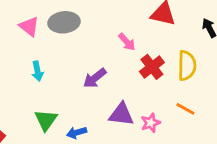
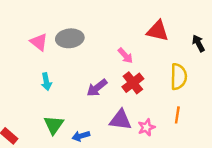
red cross: (152, 67) -> (133, 83), moved
orange line: (185, 109) -> (177, 115), turned 70

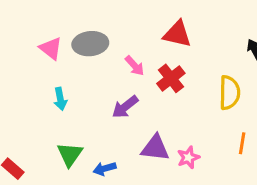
red triangle: (158, 31) -> (177, 34), moved
pink arrow: (125, 56) -> (135, 66), moved
red cross: (133, 83) -> (171, 78), moved
orange line: (177, 115) -> (242, 143), moved

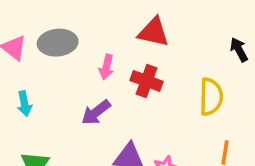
pink arrow: (135, 66) -> (106, 67), turned 55
red cross: (171, 78) -> (147, 81), turned -32

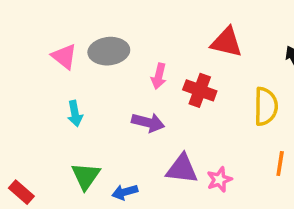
red triangle: (153, 32) -> (227, 42), moved
purple arrow: (96, 112) -> (148, 122), turned -128

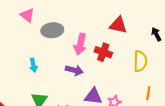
pink triangle: (64, 56) -> (27, 15), moved
pink arrow: (159, 76) -> (80, 44), size x1.5

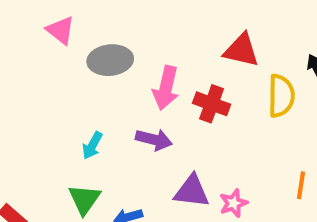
yellow semicircle: (140, 61) -> (281, 96), moved
cyan arrow: (33, 65) -> (92, 146), moved, turned 40

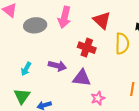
red triangle: (241, 50) -> (102, 20), turned 30
pink arrow: (166, 88) -> (64, 17), moved
purple triangle: (192, 191) -> (82, 78), moved

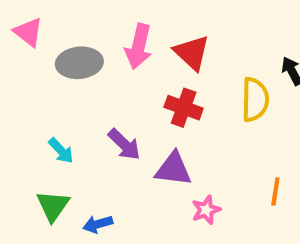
red triangle: (102, 20) -> (192, 53), moved
purple arrow: (57, 66) -> (124, 144), turned 30
cyan arrow: (26, 69) -> (61, 151), turned -72

